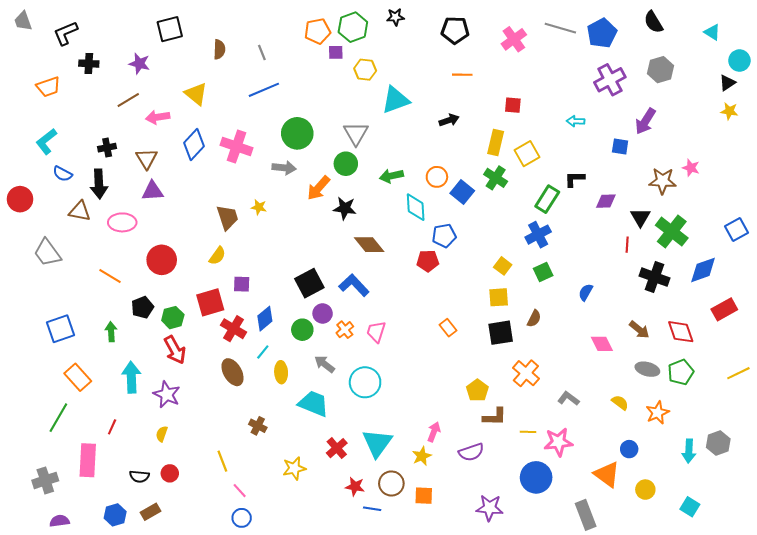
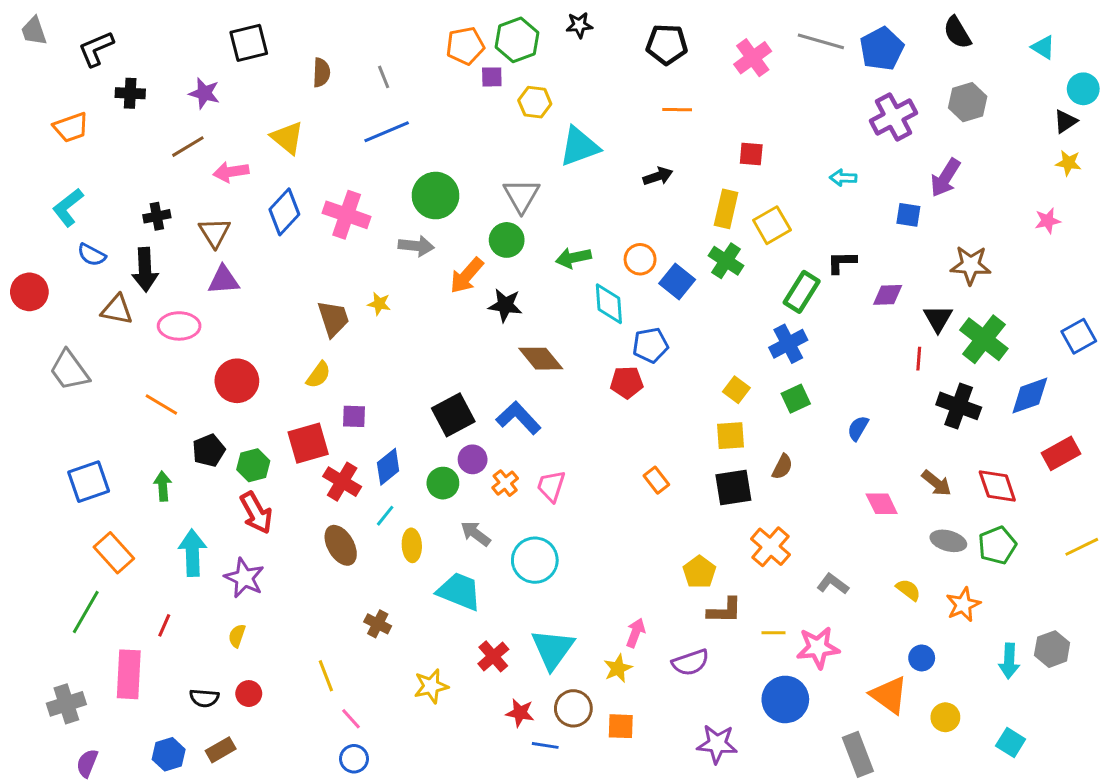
pink star: (691, 168) -> (1048, 221), moved, turned -30
purple semicircle: (59, 521) -> (87, 763), turned -60

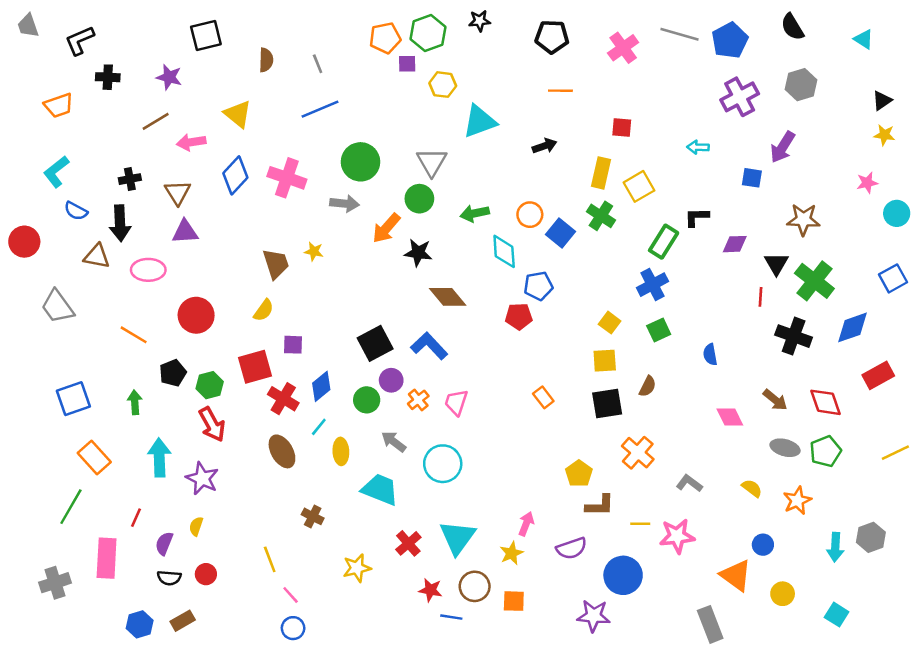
cyan circle: (1083, 89) -> (897, 213), moved
blue semicircle: (858, 428) -> (710, 354), turned -40
blue circle: (785, 699) -> (623, 575), moved
purple semicircle: (87, 763) -> (164, 543), moved

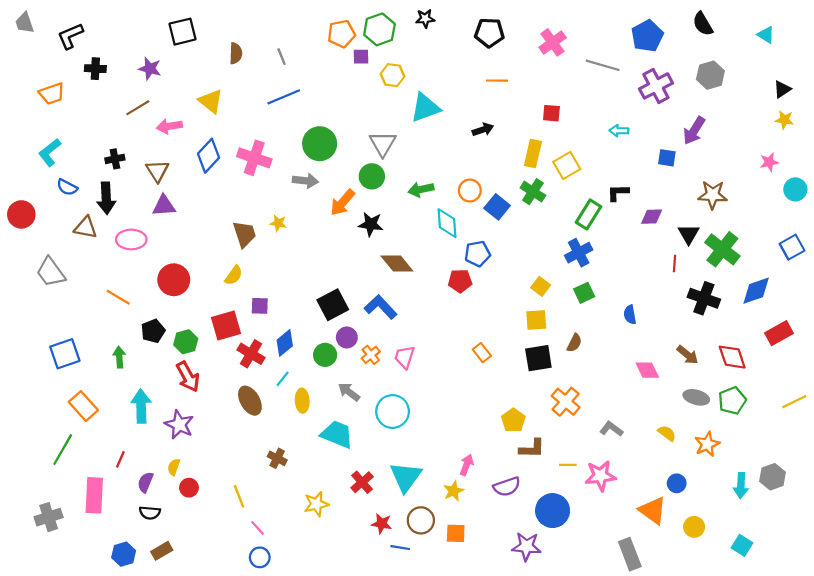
gray line: (679, 34) -> (603, 65), moved
red circle: (206, 574) -> (189, 488), moved

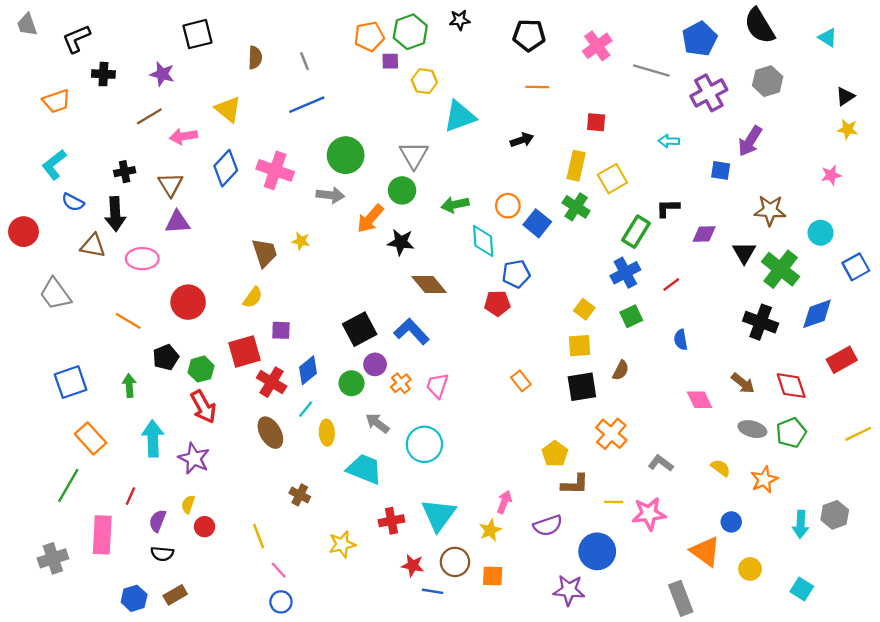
black semicircle: (703, 24) -> (759, 26), size x1.4
cyan circle: (795, 189) -> (821, 233), moved
red line: (674, 263) -> (671, 284), moved, turned 49
red cross: (362, 482) -> (391, 521), turned 30

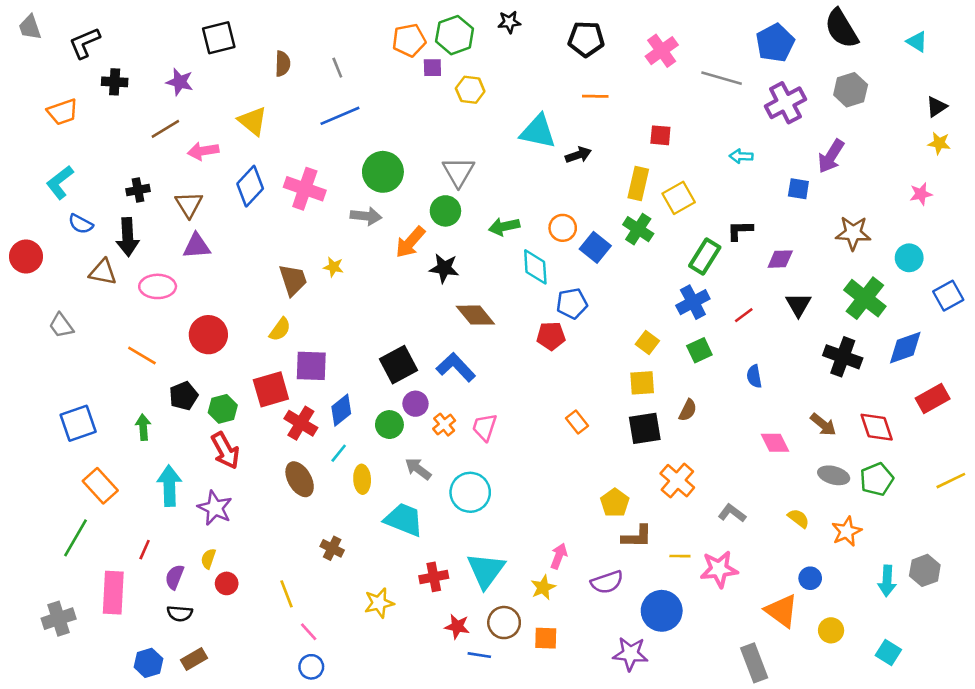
cyan triangle: (460, 116) -> (538, 131), moved, turned 32
black triangle: (744, 253) -> (798, 305), moved
gray trapezoid: (55, 294) -> (61, 326), size x0.7
purple square: (281, 330) -> (311, 366), size x1.5

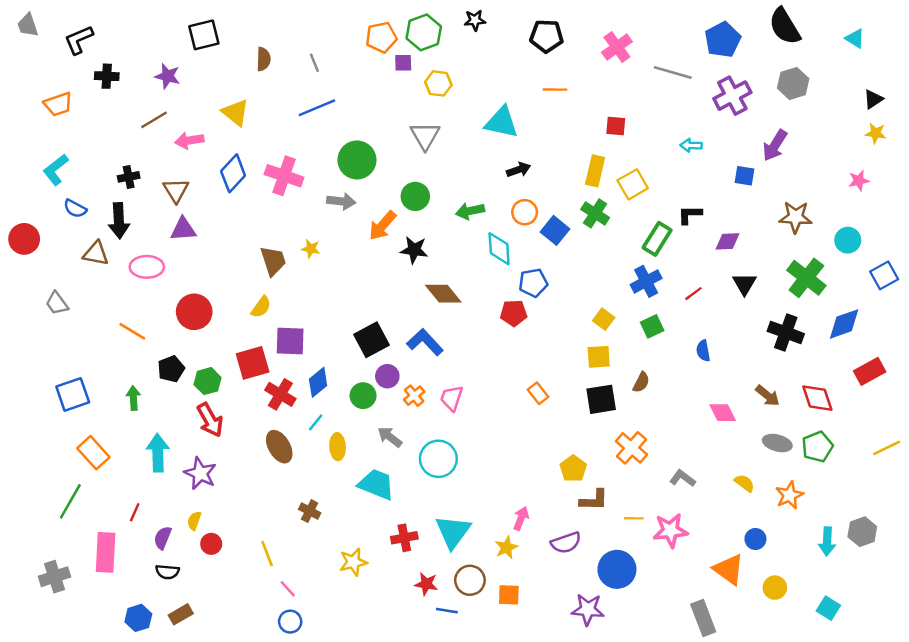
black arrow: (578, 155) -> (519, 170), moved
gray triangle: (458, 172) -> (425, 136), moved

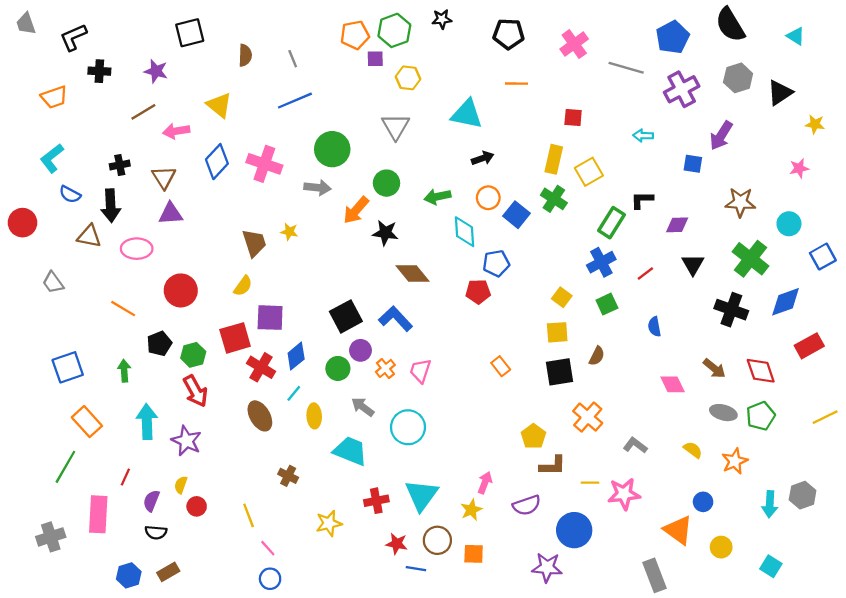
black triangle: (873, 99) -> (780, 93), moved, size x1.4

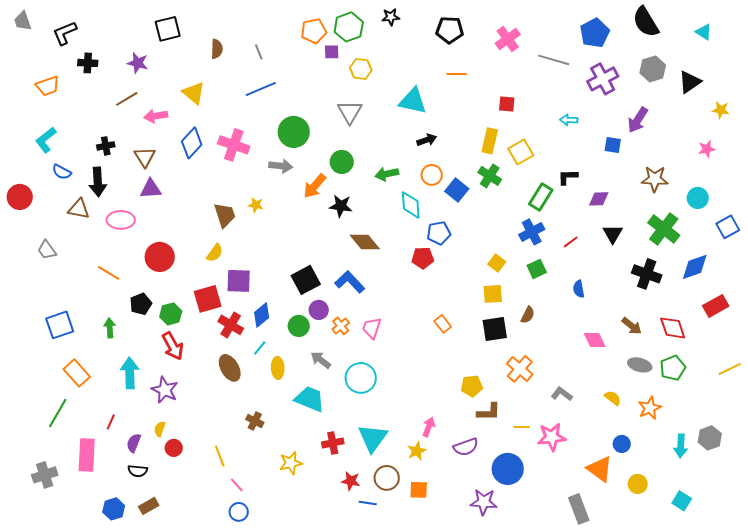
yellow pentagon: (533, 436) -> (472, 386), turned 30

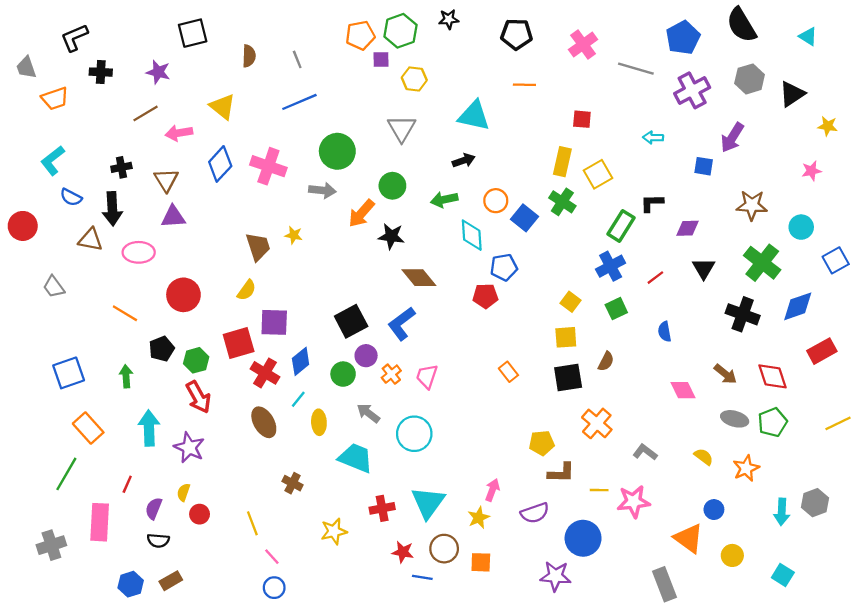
gray trapezoid: (23, 21) -> (26, 67), moved
black arrow: (427, 140) -> (464, 160), moved
blue L-shape: (350, 282) -> (402, 324), turned -84

